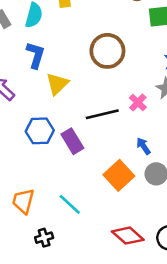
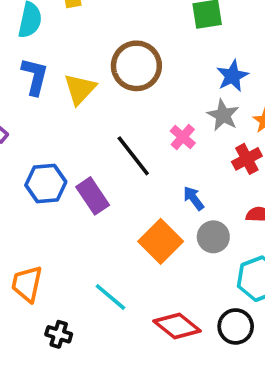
yellow triangle: (57, 84) -> (80, 89), moved
black line: (102, 114) -> (133, 156), turned 68
cyan line: (70, 204) -> (110, 297), moved
black cross: (44, 238) -> (59, 334), turned 36

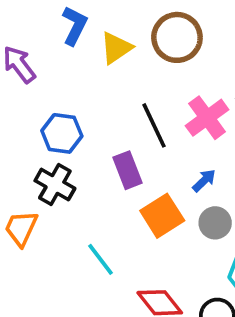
pink cross: (183, 137) -> (207, 118), size x1.6
purple rectangle: (93, 196) -> (127, 170), moved
blue arrow: (194, 198) -> (204, 181), turned 70
black cross: (59, 334) -> (55, 184), moved, size x1.5

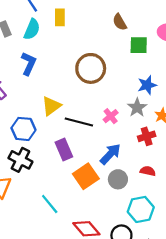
yellow triangle: (116, 48) -> (51, 106), moved
pink cross: (207, 118) -> (111, 116), size x0.6
black line: (154, 125) -> (79, 122), turned -48
blue arrow: (204, 181) -> (110, 154), size x1.5

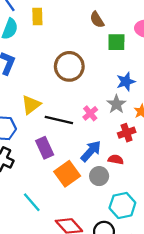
red semicircle: (148, 171) -> (116, 160), moved

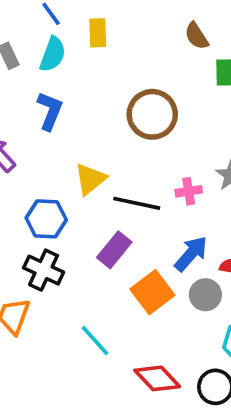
pink cross: (90, 113) -> (189, 191), turned 32
purple rectangle: (45, 148) -> (114, 250), turned 65

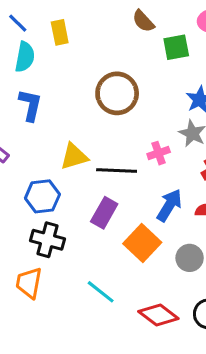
yellow triangle: (90, 179) -> (74, 157), turned 32
gray circle: (205, 295) -> (190, 258), moved

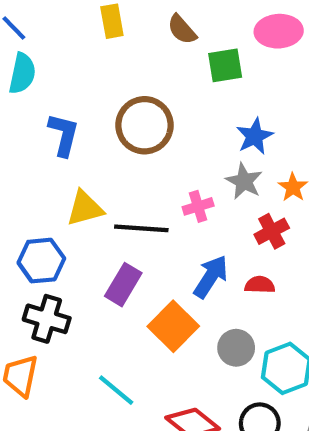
yellow rectangle: (60, 32) -> (112, 21), moved
blue L-shape: (30, 105) -> (63, 135), moved

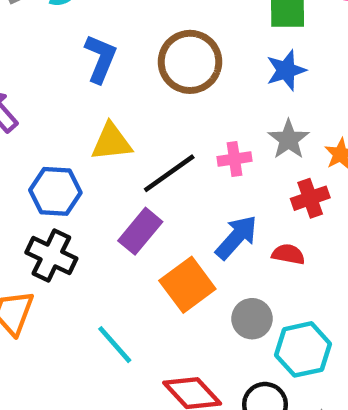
blue star: (255, 136) -> (286, 70), moved
black line: (141, 228) -> (169, 173), turned -48

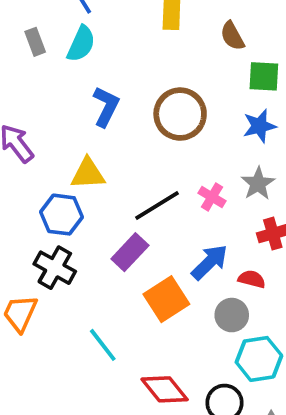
yellow triangle: (111, 142) -> (88, 174), moved
pink cross: (234, 159) -> (212, 197), turned 36
gray circle: (252, 319) -> (232, 315), moved

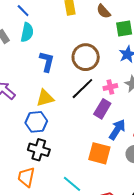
pink cross: (212, 197) -> (110, 87), moved, turned -32
black line: (157, 205) -> (82, 89), moved
purple rectangle: (130, 252) -> (102, 109), moved
orange square: (166, 299) -> (99, 153), turned -30

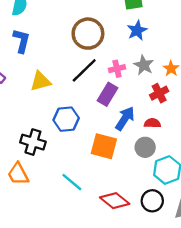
blue L-shape: (47, 62) -> (22, 41), moved
blue hexagon: (36, 122) -> (66, 119), moved
orange trapezoid: (26, 177) -> (18, 174), turned -40

